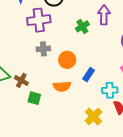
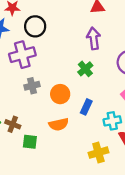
green cross: (82, 26) -> (85, 69), moved
yellow cross: (93, 116) -> (98, 153), turned 36

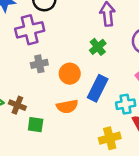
blue rectangle: (86, 107) -> (98, 88), size x1.5

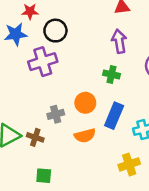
green cross: (98, 47) -> (111, 74), turned -35
gray cross: (39, 64) -> (56, 114), moved
green square: (36, 125) -> (44, 176), moved

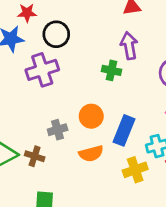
green cross: (111, 74) -> (111, 70), moved
yellow cross: (129, 164) -> (135, 170), moved

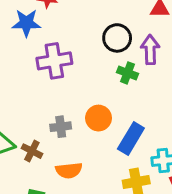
black circle: (56, 34) -> (117, 38), moved
orange semicircle: (91, 154) -> (69, 170), moved

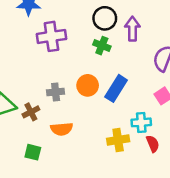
green cross: (128, 73) -> (102, 46), moved
blue rectangle: (131, 139) -> (116, 88), moved
brown cross: (32, 151) -> (31, 112), turned 35

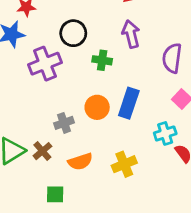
black circle: (105, 18) -> (73, 33), moved
yellow cross: (118, 140) -> (124, 164), moved

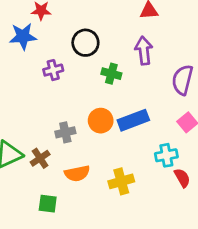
purple cross: (45, 64) -> (53, 70), size x0.6
blue rectangle: (129, 103) -> (133, 120), turned 44

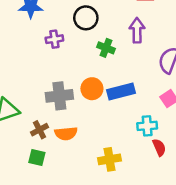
gray cross: (65, 132) -> (59, 96), size x1.5
brown cross: (40, 158) -> (40, 130), moved
yellow cross: (121, 181) -> (110, 159), moved

